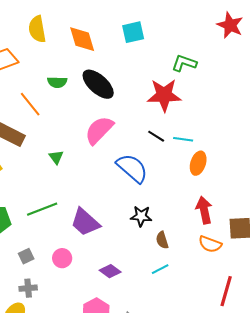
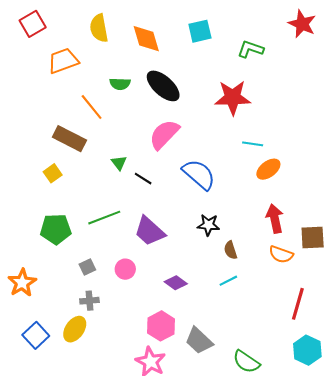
green L-shape: (184, 63) -> (250, 49), moved
black line: (156, 136) -> (143, 179), moved
orange ellipse: (198, 163) -> (268, 169), turned 35

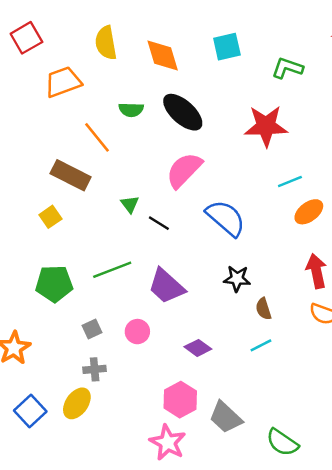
cyan line: (253, 144) -> (290, 182), turned -30

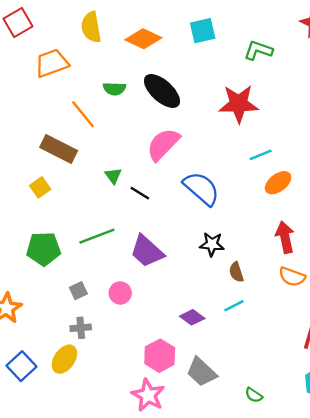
orange diamond: (163, 55) -> (143, 39), turned -48
purple diamond: (198, 348) -> (192, 317), moved
green semicircle: (282, 442) -> (254, 395), size x0.6

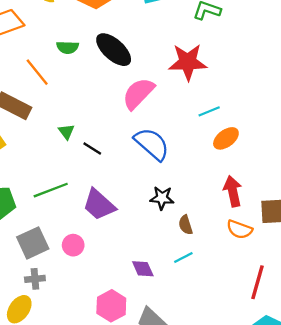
pink semicircle: (163, 144) -> (138, 93), moved
gray square: (78, 291) -> (33, 243), size x1.8
purple diamond: (192, 317) -> (143, 269), turned 30

